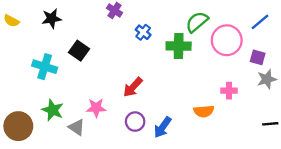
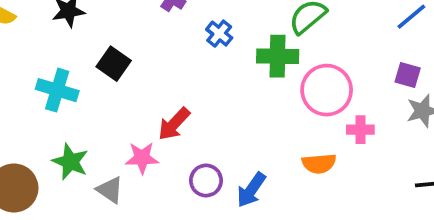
pink circle: (227, 40) -> (327, 90), moved
red arrow: (133, 87) -> (174, 124), moved

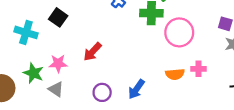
pink cross: (360, 130) -> (199, 69), moved
pink star: (142, 158) -> (58, 63), moved
purple circle: (206, 180) -> (102, 92), moved

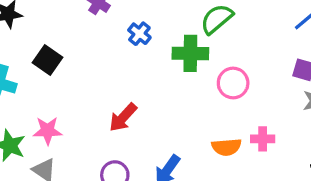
pink circle: (179, 32) -> (233, 83), size x0.7
red arrow: (92, 52) -> (123, 117), moved

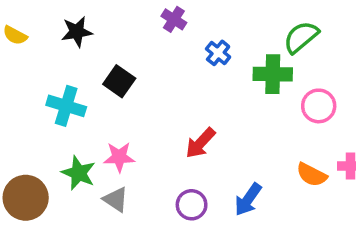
orange semicircle: (227, 147) -> (312, 175), turned 32

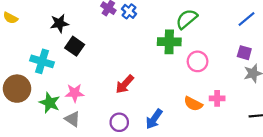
black star: (77, 32) -> (59, 23), moved
blue cross: (218, 53) -> (129, 11), moved
brown circle: (26, 198) -> (17, 89), moved

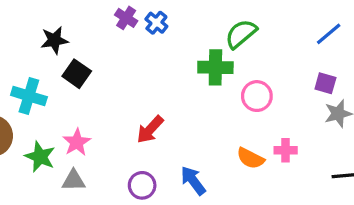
pink star: (75, 93) -> (77, 142), turned -30
gray triangle: (72, 119) -> (74, 181), turned -35
blue arrow: (154, 119) -> (193, 181), turned 108

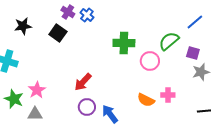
green semicircle: (241, 34) -> (169, 41), moved
black square: (77, 74) -> (58, 33), moved
purple circle: (142, 185) -> (87, 107), moved

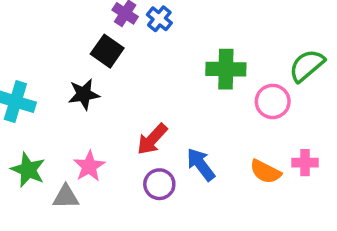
black star: (23, 26) -> (84, 94), moved
pink star: (37, 90) -> (89, 166), moved
blue arrow: (110, 114) -> (201, 164), moved

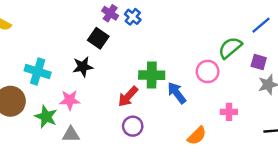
green cross: (226, 69) -> (152, 75), moved
blue arrow: (201, 164) -> (177, 93), moved
pink star: (89, 166) -> (70, 100), moved, turned 30
orange semicircle: (265, 172) -> (197, 136), moved, turned -72

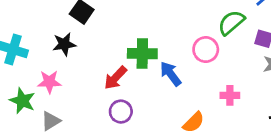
gray triangle: (71, 134) -> (51, 121), turned -30

